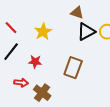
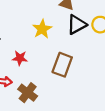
yellow star: (43, 32) -> (42, 29), moved

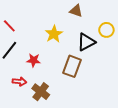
black triangle: (77, 25) -> (86, 42), moved

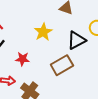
brown rectangle: (72, 66) -> (62, 65), turned 40

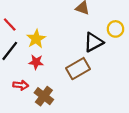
yellow star: (43, 32) -> (36, 39), moved

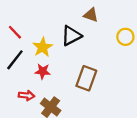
black triangle: (93, 42) -> (71, 36), moved
brown rectangle: (78, 69) -> (86, 78), turned -40

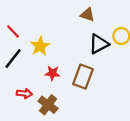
black triangle: (71, 36) -> (99, 44), moved
red star: (43, 71) -> (53, 73), moved

